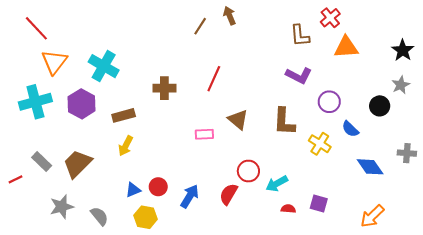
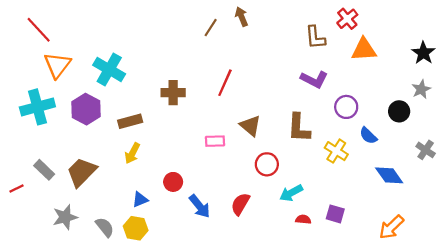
gray cross: (407, 153) -> (426, 150), moved, turned 30
red circle: (248, 171) -> (267, 164), moved
red circle: (158, 187) -> (173, 182), moved
blue arrow: (190, 196) -> (200, 206), turned 110
yellow hexagon: (146, 217) -> (136, 228), moved

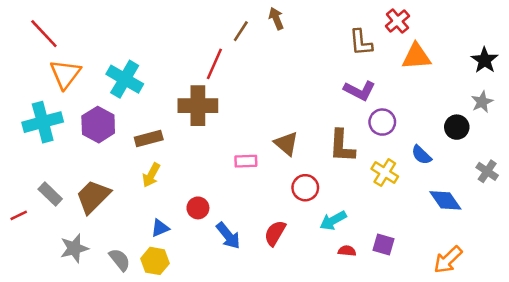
red line: (225, 83) -> (214, 64), moved
brown cross: (173, 93) -> (198, 106), size x1.4
purple circle: (346, 107) -> (382, 122), moved

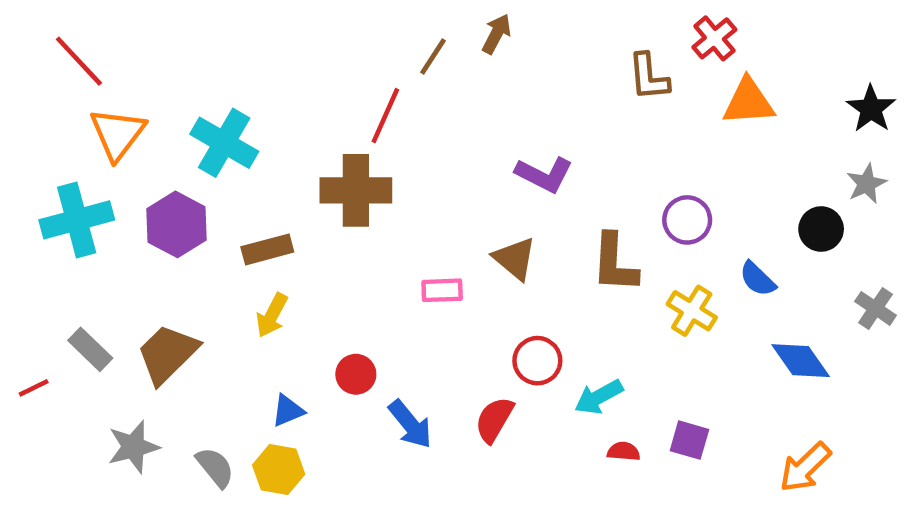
brown arrow: (276, 19) -> (497, 34), turned 50
purple L-shape: (360, 90) -> (544, 175), moved
red circle: (305, 188) -> (537, 361), moved

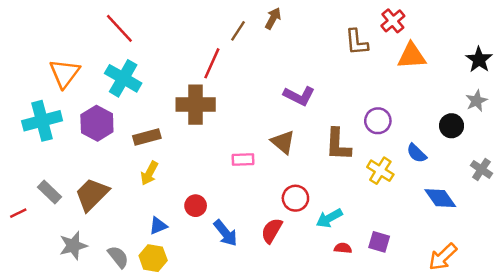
red line: (79, 61) -> (119, 28), moved

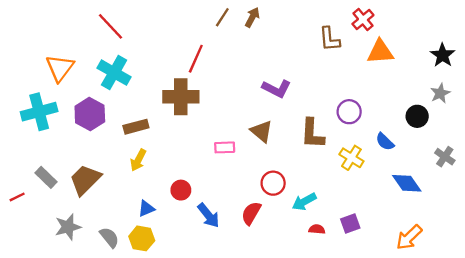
brown line: (238, 31) -> (222, 17), moved
purple square: (379, 242) -> (350, 224), turned -36

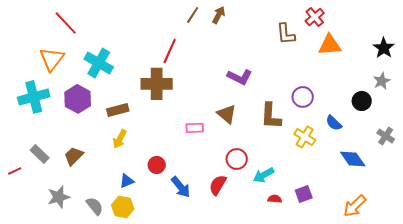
red line: (111, 26) -> (66, 23), moved
brown trapezoid: (85, 180) -> (74, 156), size x0.7

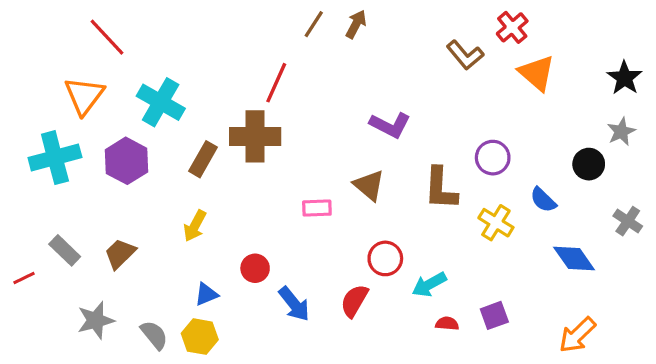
brown L-shape: (286, 34) -> (465, 55), turned -35
orange triangle: (330, 45) -> (537, 73), turned 45
brown rectangle: (118, 110) -> (203, 159), moved, turned -45

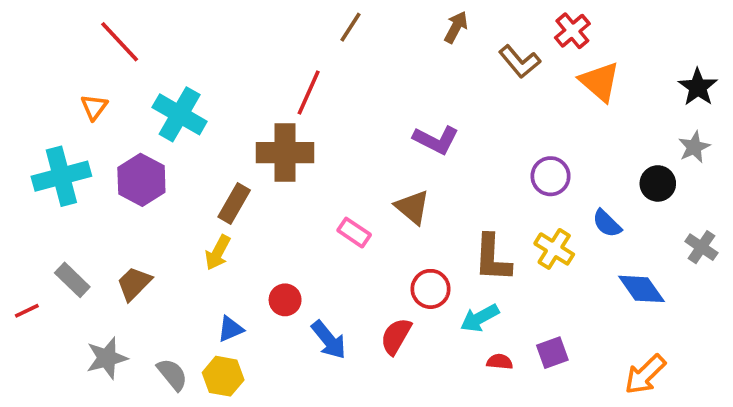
brown arrow: (356, 24) -> (456, 27), moved
orange triangle: (84, 96) -> (94, 107), size x0.6
brown rectangle: (203, 159) -> (234, 203), moved
brown L-shape: (441, 188) -> (492, 258), moved
pink rectangle: (317, 208) -> (354, 233), turned 36

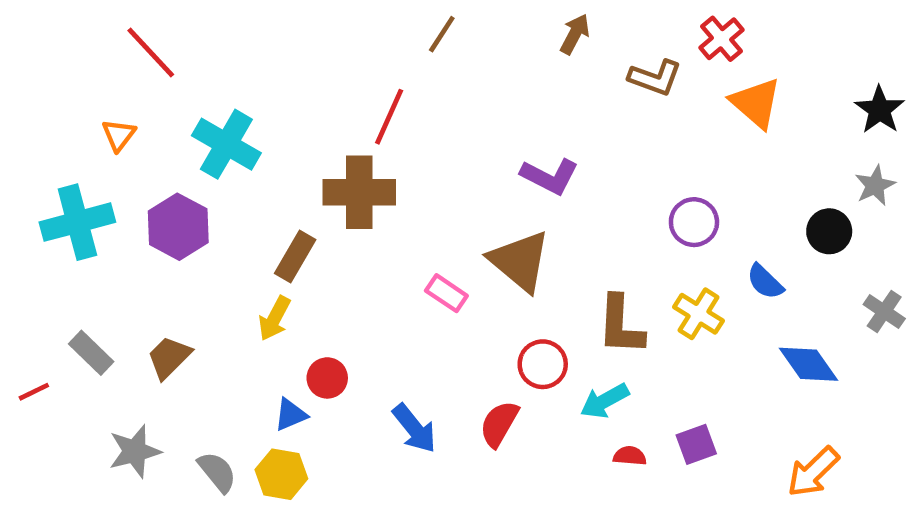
brown L-shape: (520, 62) -> (655, 78), turned -30
brown triangle: (412, 207) -> (520, 261), size x1.4
red circle: (285, 300) -> (327, 378), moved

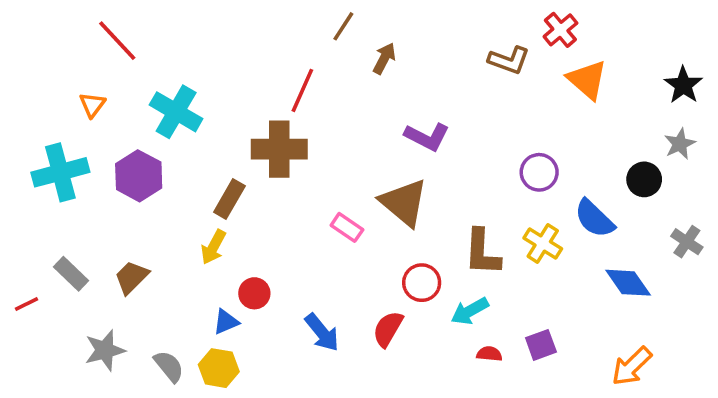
brown arrow: (575, 34) -> (384, 58), moved
blue semicircle: (765, 282) -> (594, 219), size x1.4

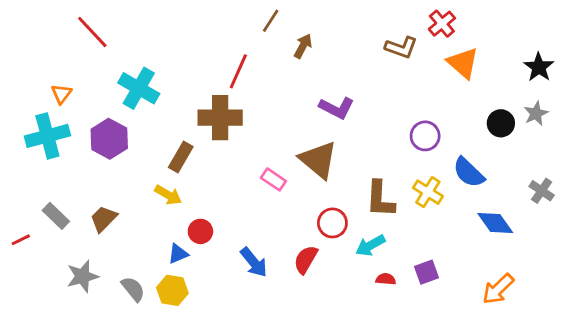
orange triangle: (92, 105) -> (61, 94), moved
black circle: (644, 179) -> (501, 123), moved
yellow arrow: (213, 247) -> (168, 195), turned -88

